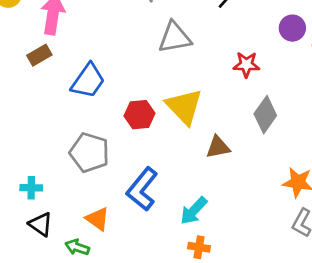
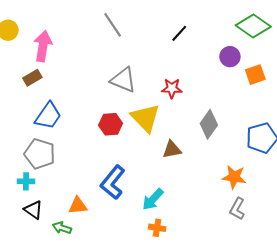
gray triangle: (175, 38) -> (123, 80), moved, turned 32
red star: (246, 65) -> (172, 88), moved
blue trapezoid: (88, 81) -> (48, 116), moved
gray pentagon: (89, 153) -> (40, 154), moved
orange triangle: (98, 219) -> (78, 206), turned -42

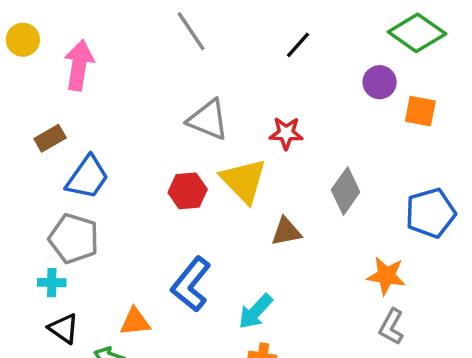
orange square: (255, 75) -> (420, 111), turned 30
brown rectangle: (32, 78) -> (50, 138), moved

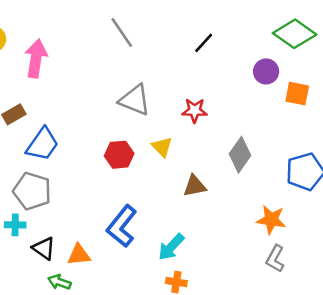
yellow triangle: (244, 181) -> (162, 147), size x0.6
black triangle: (64, 328) -> (44, 248), moved

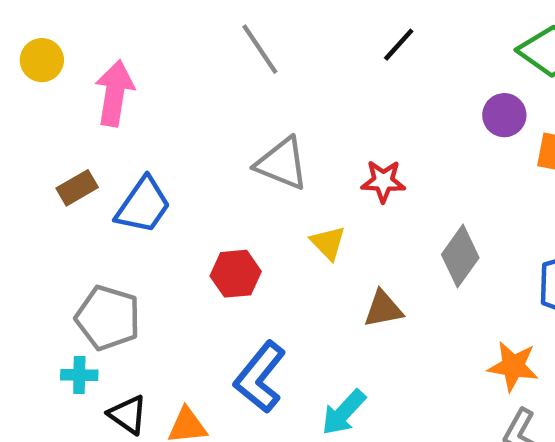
black line: (204, 43) -> (399, 45), moved
blue trapezoid: (42, 144) -> (143, 205), moved
red hexagon: (119, 155) -> (236, 274), moved

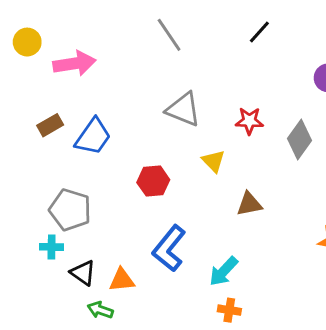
pink arrow: (115, 93) -> (74, 64), turned 72
gray diamond: (460, 256) -> (300, 139), moved

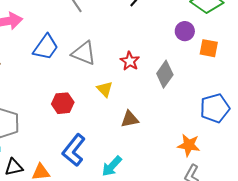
red star: (249, 121) -> (130, 61), turned 30
blue trapezoid: (93, 137) -> (46, 47), moved
black triangle: (83, 273) -> (14, 167), turned -48

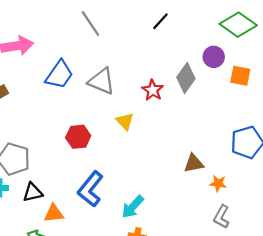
gray diamond: (165, 74) -> (186, 78), moved
brown triangle: (130, 119) -> (194, 163), moved
orange star: (189, 145) -> (218, 183), size x0.7
black triangle: (14, 167) -> (33, 192), moved

